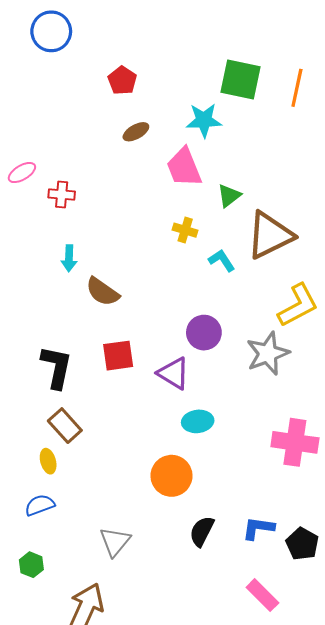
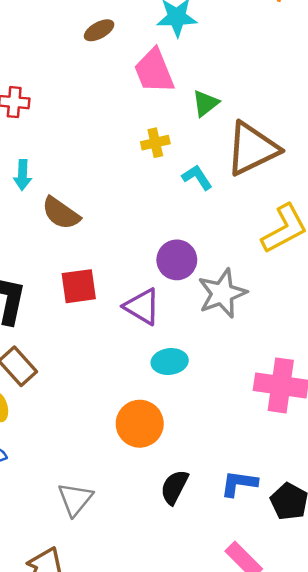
yellow cross: (185, 230) -> (155, 143), turned -30
gray star: (268, 353) -> (222, 293), moved

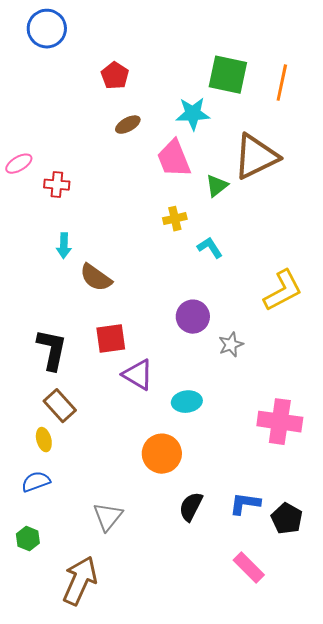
brown triangle: (252, 149) -> (256, 157), moved
gray star: (222, 293) -> (231, 345), size x0.6
purple triangle: (142, 307) -> (138, 375), moved

